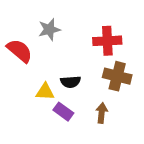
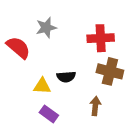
purple rectangle: (63, 112) -> (49, 114), moved

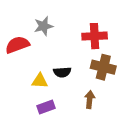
red semicircle: (18, 48) -> (17, 45), turned -60
purple rectangle: (49, 114) -> (46, 107), turned -56

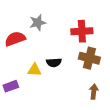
brown arrow: (90, 100) -> (94, 92), moved
purple rectangle: (46, 107) -> (11, 86), moved

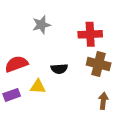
red semicircle: (15, 39) -> (16, 64), moved
yellow triangle: (34, 70) -> (38, 87), moved

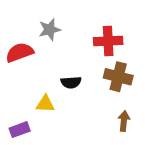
red semicircle: (16, 64) -> (20, 52), moved
purple rectangle: (12, 95) -> (20, 130), moved

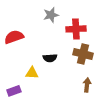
gray star: (50, 30) -> (51, 15), moved

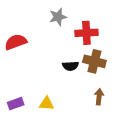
black semicircle: (50, 58) -> (70, 66), moved
yellow triangle: (32, 73) -> (47, 104), moved

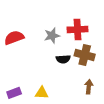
gray star: (58, 17) -> (52, 36), moved

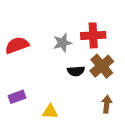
brown cross: (85, 55) -> (102, 66), turned 36
purple rectangle: (14, 93) -> (17, 97), moved

